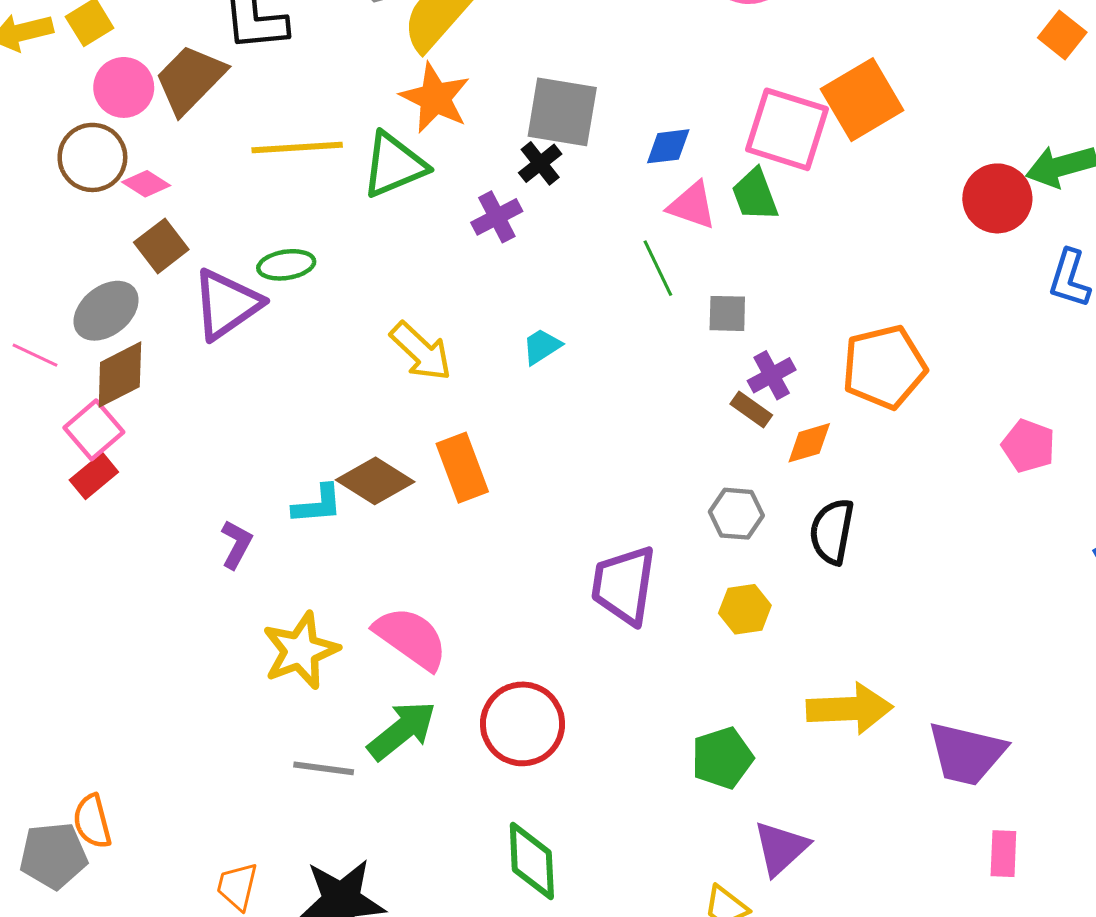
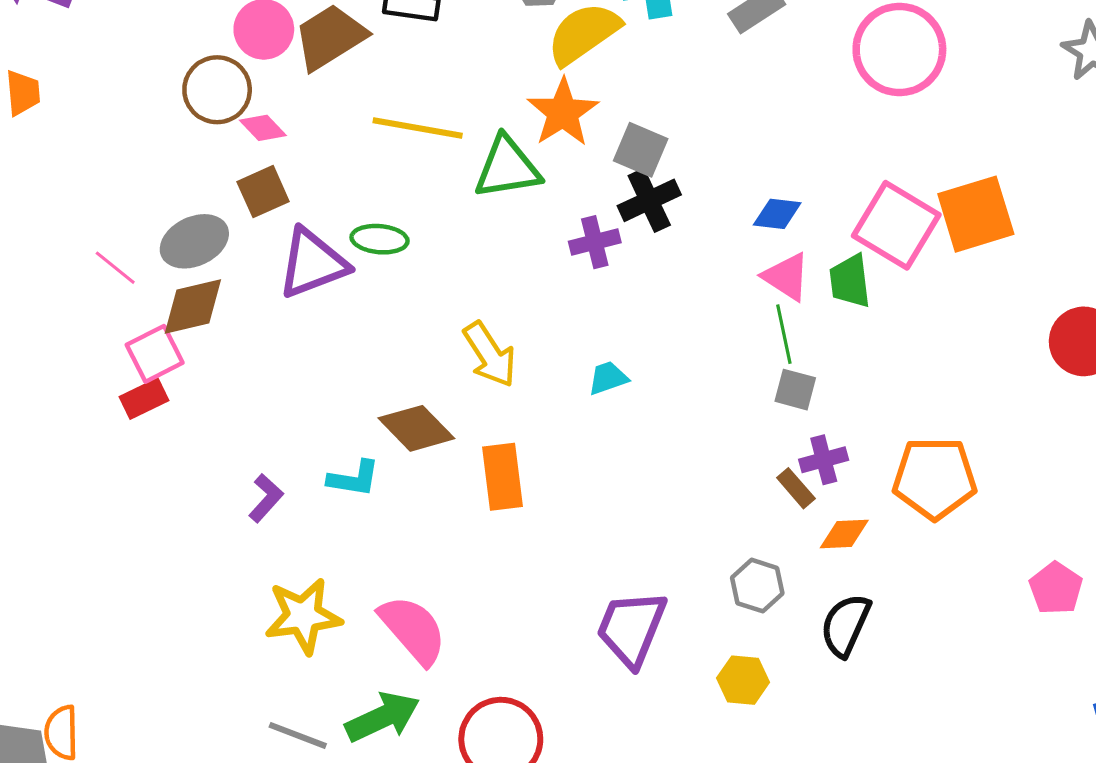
gray square: (562, 112) -> (641, 150), moved, size x0.7
black cross: (540, 163) -> (649, 200), size x1.4
green line: (658, 268) -> (784, 334), moved
brown diamond: (375, 481) -> (416, 428), moved

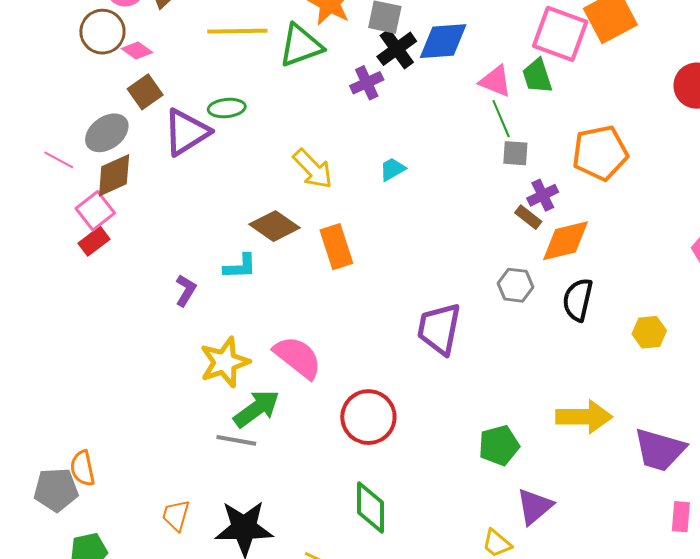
blue diamond: (777, 214) -> (443, 41), moved, size x1.6
orange pentagon: (935, 478) -> (600, 153), moved
orange diamond: (844, 534) -> (565, 241), size x1.6
yellow hexagon: (743, 680) -> (649, 332), moved
green arrow: (383, 717) -> (257, 409), moved

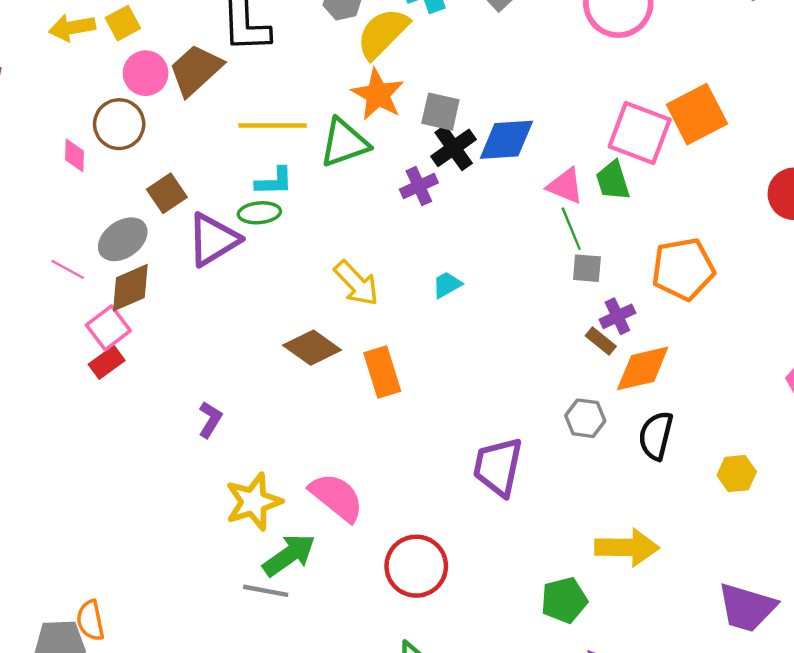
pink diamond: (137, 51) -> (75, 155), moved, turned 56
cyan L-shape: (240, 267) -> (274, 181), moved
yellow arrow: (584, 417) -> (627, 547), moved

